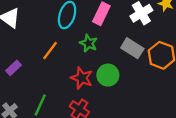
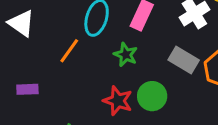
orange line: (50, 51) -> (69, 51), moved
purple rectangle: (14, 68) -> (27, 89), turned 42

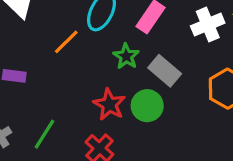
gray rectangle: (184, 60) -> (165, 71), moved

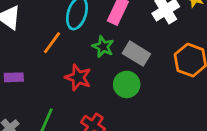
red star: (109, 104) -> (78, 77), moved

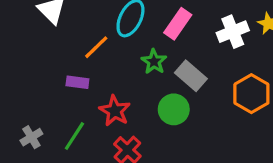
purple rectangle: (14, 77) -> (77, 82), moved
red star: (78, 77) -> (115, 111), moved

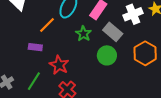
gray rectangle: (191, 76) -> (113, 32), moved
green circle: (174, 109) -> (107, 55), moved

